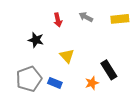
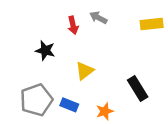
gray arrow: (86, 17) -> (98, 18), moved
yellow triangle: (67, 56) -> (84, 71), turned 35
orange star: (92, 83) -> (105, 111), moved

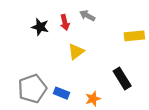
yellow rectangle: (152, 24) -> (134, 36), moved
black star: (45, 51) -> (40, 27), moved
yellow triangle: (84, 71) -> (76, 52), moved

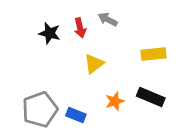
yellow rectangle: (134, 36) -> (154, 54), moved
black rectangle: (122, 79) -> (151, 97), turned -35
orange star: (93, 99) -> (115, 101), moved

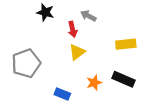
red arrow: (80, 28) -> (73, 29), moved
black star: (50, 33) -> (45, 12), moved
gray pentagon: (40, 109) -> (26, 63), moved

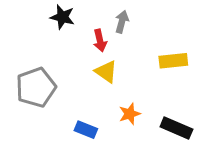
gray arrow: (88, 16) -> (122, 22), turned 77
yellow triangle: (77, 52) -> (106, 72), turned -48
black rectangle: (124, 79) -> (176, 128), moved

